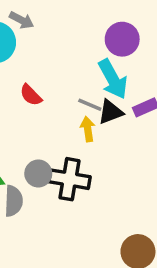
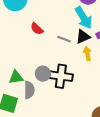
gray line: (90, 105) -> (64, 39), moved
yellow arrow: (88, 129) -> (87, 54), moved

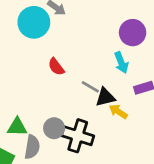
cyan arrow: (84, 18) -> (121, 63), size x0.7
black triangle: (83, 37) -> (105, 97), moved
yellow arrow: (87, 54) -> (118, 112), turned -56

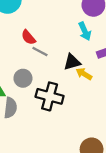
gray line: (90, 87) -> (40, 52), moved
gray circle: (54, 128) -> (23, 78), moved

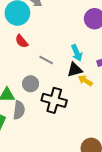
cyan arrow: (85, 31) -> (77, 53), moved
red semicircle: (28, 37) -> (22, 41), moved

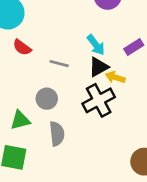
black cross: (54, 100) -> (99, 100), moved, turned -30
gray semicircle: (19, 110) -> (57, 134), moved

